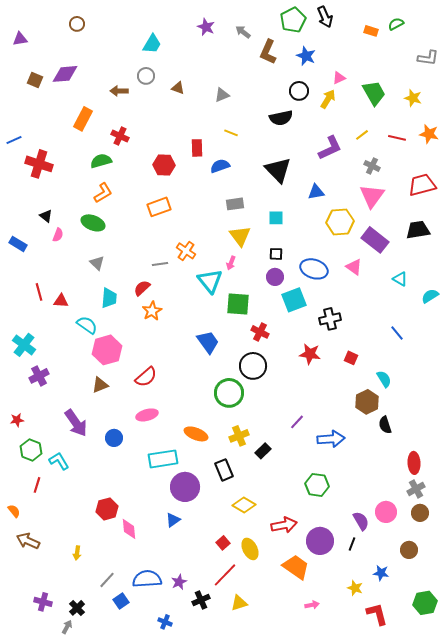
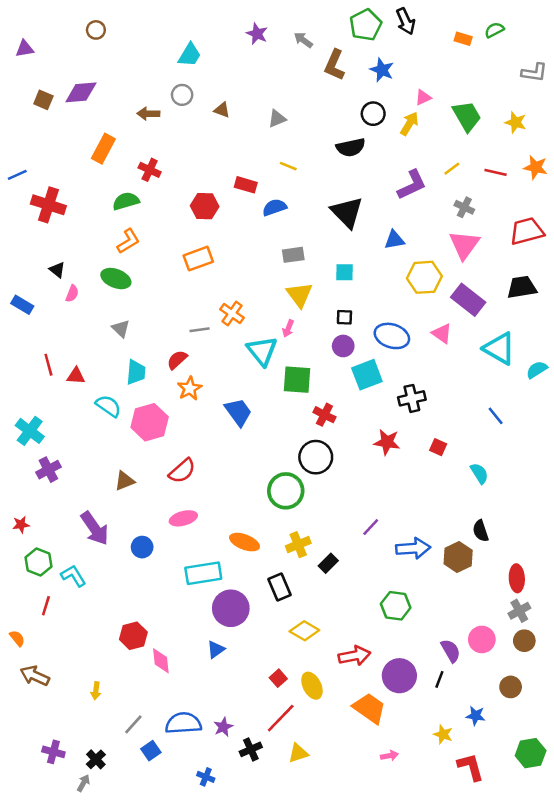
red rectangle: (197, 148) -> (246, 185), turned -72
cyan triangle: (400, 279) -> (499, 348), size x1.8
blue trapezoid: (208, 342) -> (238, 412), moved
pink hexagon: (107, 350) -> (150, 422), moved
brown hexagon: (367, 402) -> (458, 557), moved

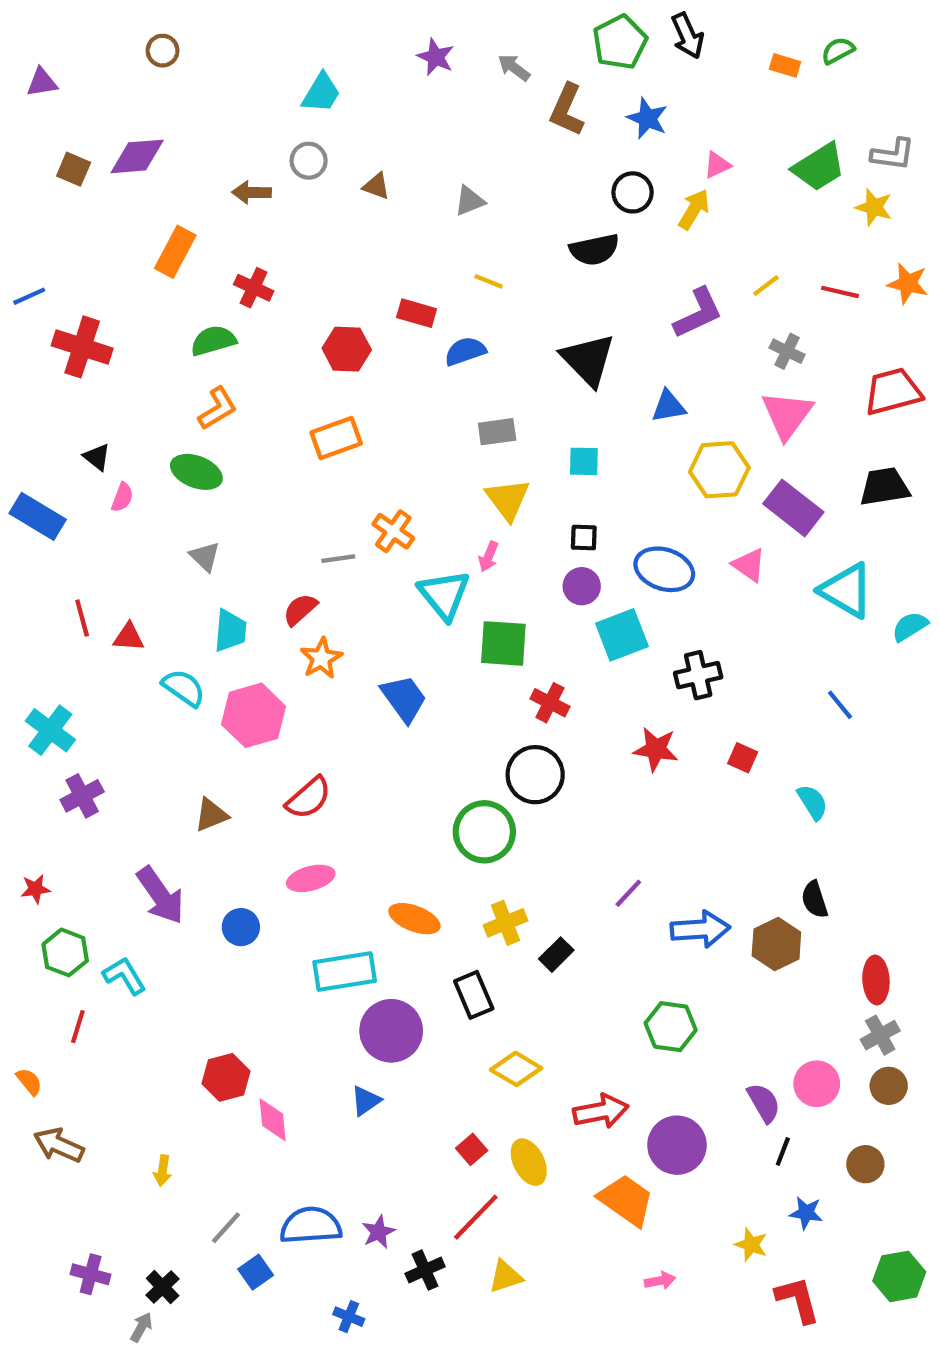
gray L-shape: (534, 72) -> (893, 154), moved
green trapezoid: (467, 116) -> (819, 167), moved, turned 88
blue rectangle: (22, 305) -> (38, 516), size x1.4
black line: (439, 679) -> (783, 1151), moved

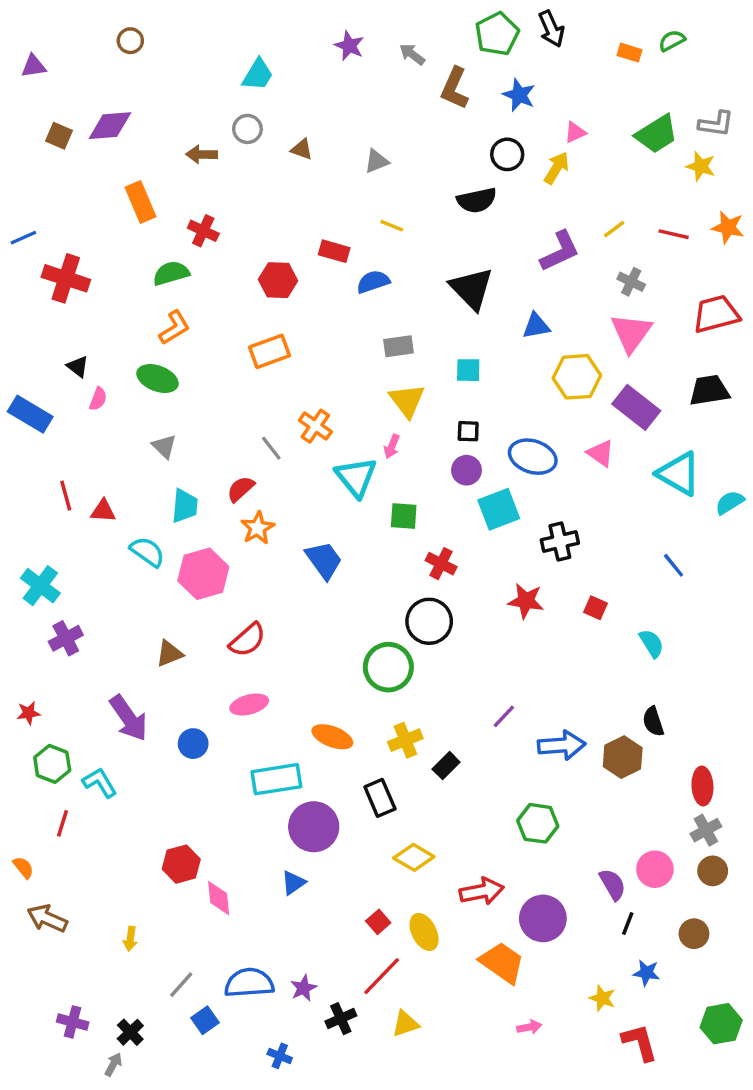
orange rectangle: (175, 252) -> (141, 202), turned -51
gray line: (338, 559) -> (271, 448), turned 60
green square: (503, 643) -> (404, 516), size x0.7

